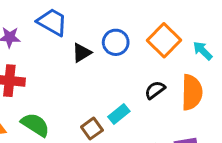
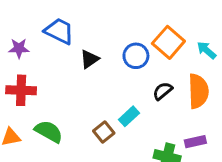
blue circle: (116, 42) -> (136, 56), moved

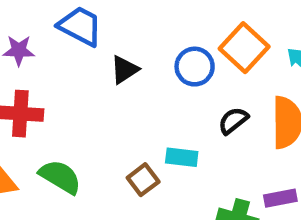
cyan rectangle: (129, 116) -> (182, 157), turned 48

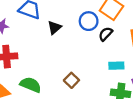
black semicircle: (233, 121) -> (106, 34), moved
cyan rectangle: (182, 157) -> (116, 66), moved

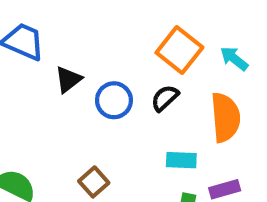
blue circle: (89, 21) -> (114, 100), moved

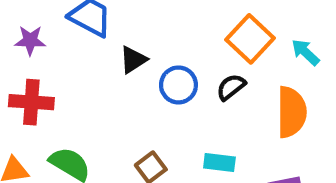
cyan rectangle: (181, 160) -> (219, 163), moved

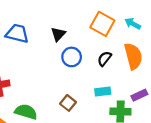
black triangle: (133, 60) -> (58, 34), moved
black semicircle: (231, 87) -> (104, 59), moved

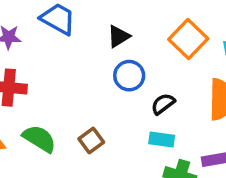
black semicircle: (104, 59) -> (163, 104), moved
brown square: (68, 103) -> (91, 141), moved

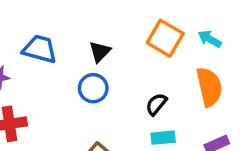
blue circle: (129, 76) -> (93, 88), moved

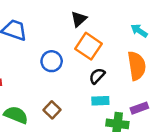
orange square: (165, 38) -> (89, 46), moved
black triangle: (100, 52) -> (79, 19), moved

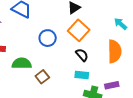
black semicircle: (97, 76) -> (82, 55), turned 88
green semicircle: (16, 115) -> (22, 63), moved, turned -30

